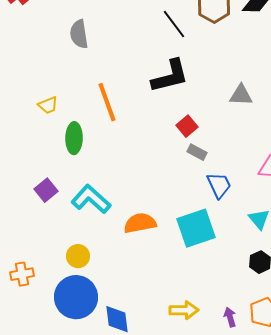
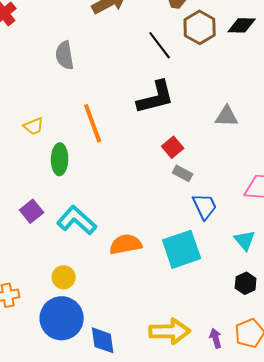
yellow arrow: (184, 310) -> (170, 331), size x1.4

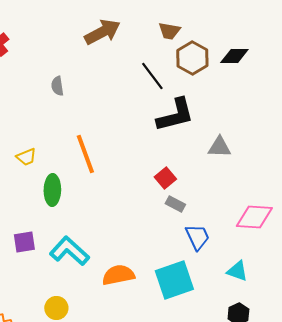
gray semicircle: (65, 55) -> (57, 86), size x0.7
black L-shape: (156, 97) -> (175, 115), moved
purple square: (32, 211) -> (24, 242), turned 30
cyan triangle: (245, 240) -> (237, 271), turned -30

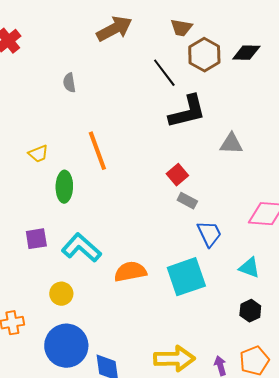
yellow circle: (56, 308) -> (61, 294), moved

